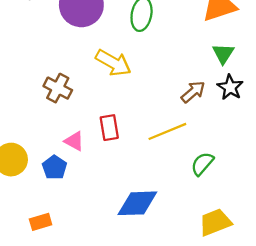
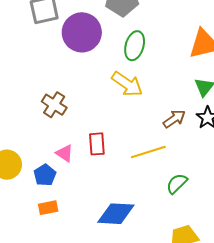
yellow arrow: (113, 63) -> (127, 84), moved
orange rectangle: (41, 222) -> (48, 208), moved

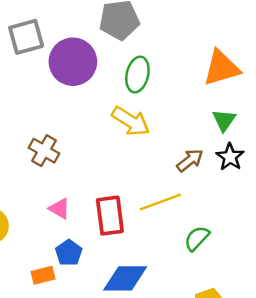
red rectangle: (97, 144) -> (110, 216), moved, size x1.4
blue pentagon: (45, 175) -> (69, 253), moved

